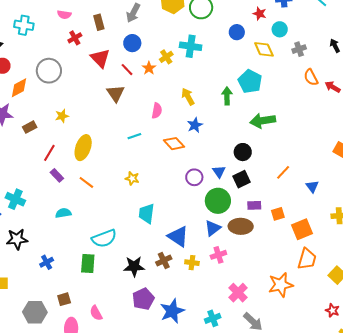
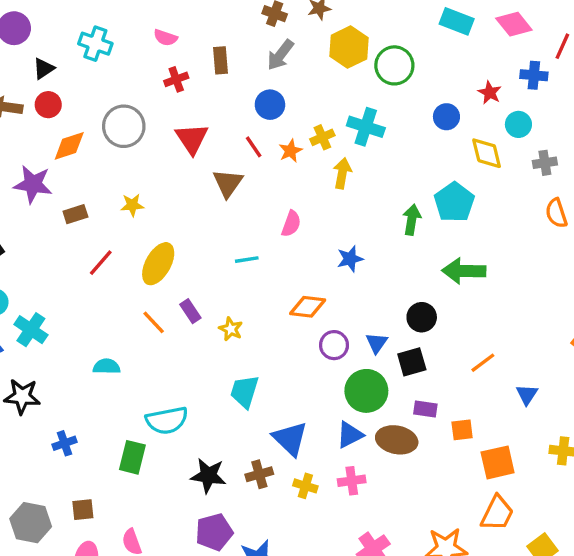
red triangle: (100, 58) -> (192, 139), moved
yellow arrow: (188, 97) -> (342, 173), moved, turned 30
orange diamond: (174, 144) -> (308, 307), moved, turned -50
purple rectangle: (57, 175) -> (190, 311), moved

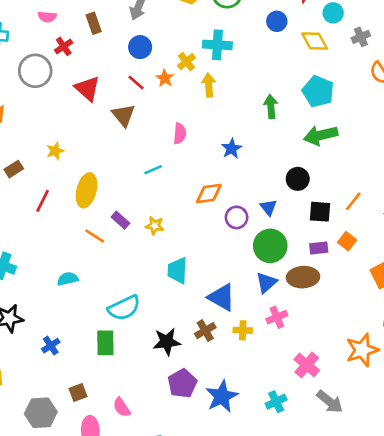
gray circle: (124, 126) -> (35, 71), moved
cyan pentagon: (454, 202) -> (318, 91), moved
black square: (412, 362) -> (320, 212), moved, turned 35
orange square: (462, 430) -> (347, 241), moved, turned -30

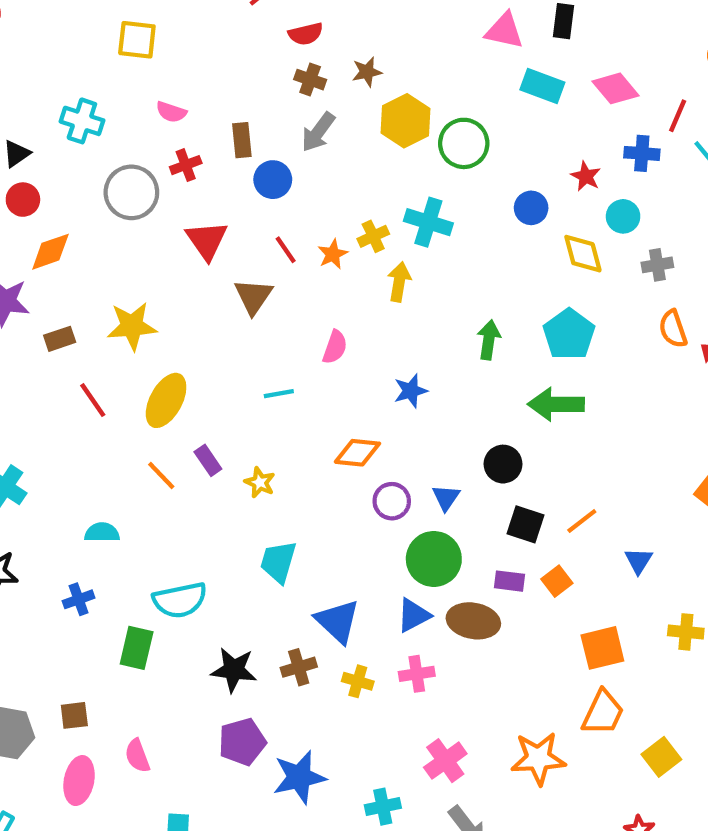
blue circle: (140, 47) -> (273, 180), moved
yellow star: (55, 151) -> (132, 326), size x1.6
red line: (43, 201) -> (93, 400), turned -75
blue cross: (51, 346) -> (79, 599), moved

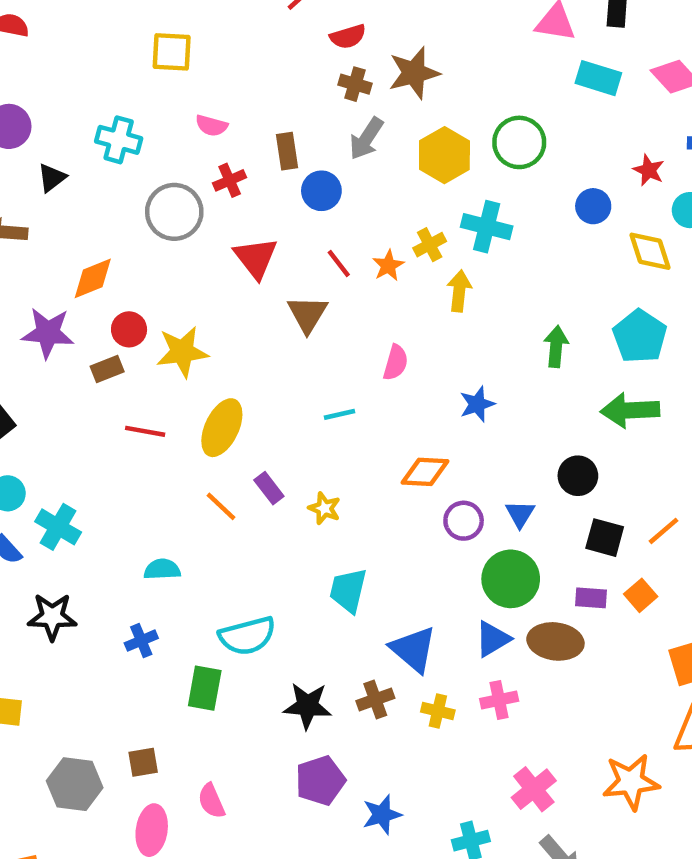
brown star: (367, 72) -> (414, 73), size x1.6
yellow hexagon: (405, 121) -> (444, 155), moved
red circle: (23, 200) -> (129, 329), moved
red line: (93, 400) -> (145, 431), turned -42
blue star: (299, 777) -> (382, 815), size x0.7

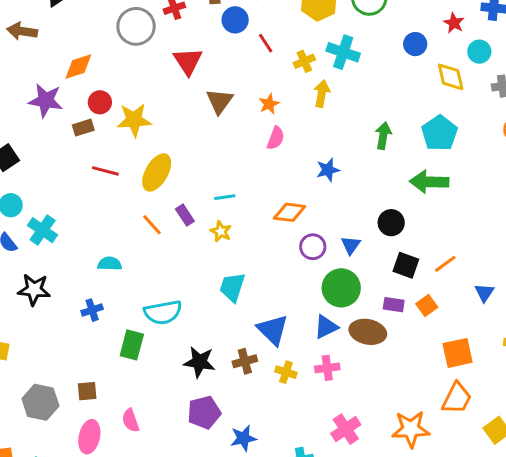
red line: (339, 264) -> (266, 43), moved
orange star: (388, 265) -> (269, 104), moved
cyan line: (339, 414) -> (225, 197), moved

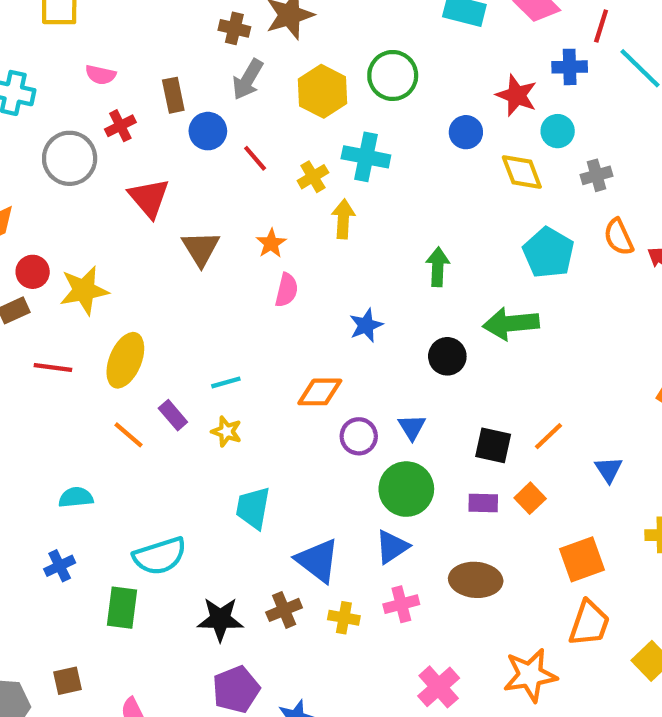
red star: (454, 23) -> (517, 95), size x1.4
cyan pentagon: (440, 133) -> (548, 253), moved
black circle: (391, 223) -> (447, 356), moved
brown ellipse: (368, 332) -> (476, 580), moved

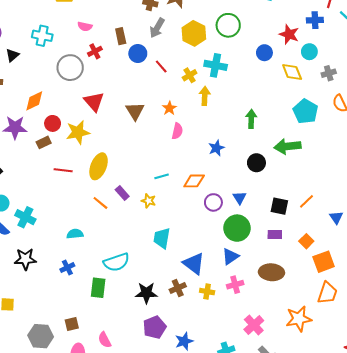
red triangle: (149, 198) -> (94, 102), moved
cyan line: (226, 382) -> (162, 176), moved
orange square: (530, 498) -> (306, 241), moved

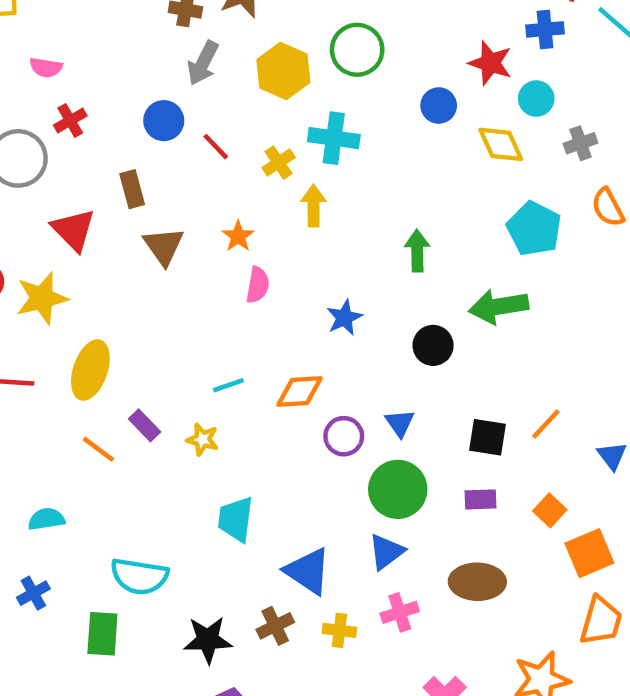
brown rectangle: (121, 36) -> (132, 189), moved
cyan semicircle: (116, 262) -> (139, 576), turned 30

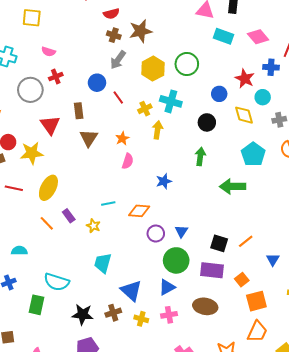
black circle: (433, 345) -> (207, 122), moved
purple rectangle: (481, 499) -> (212, 270), size x1.6

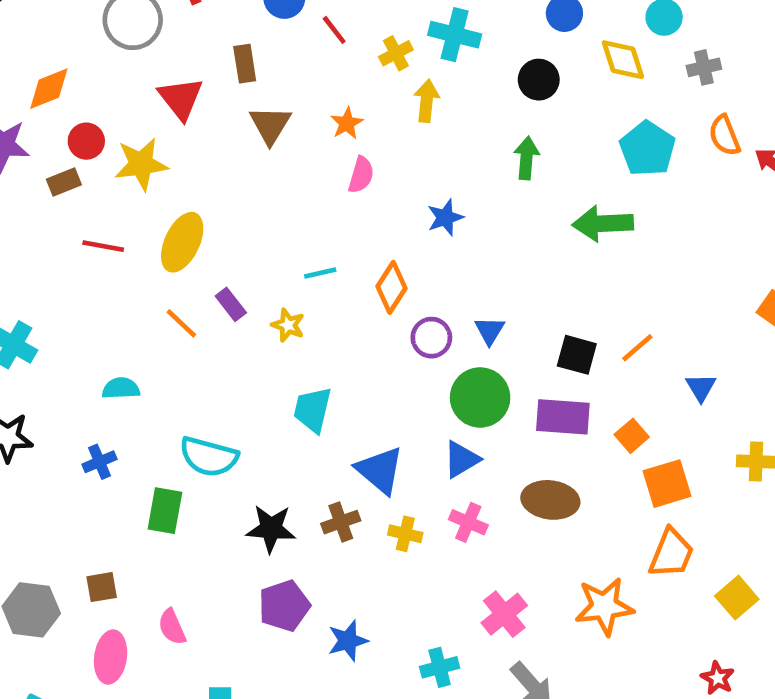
orange diamond: (139, 211) -> (392, 287), turned -60
pink cross: (169, 315) -> (468, 522), turned 35

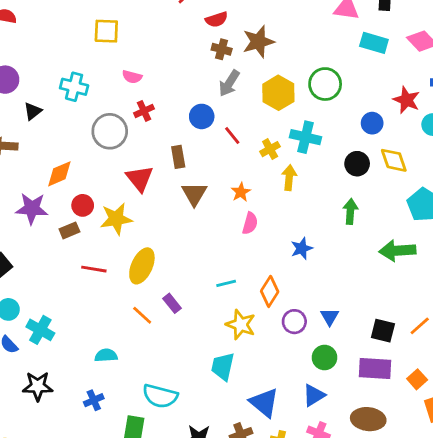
yellow diamond: (623, 60) -> (394, 160), moved
yellow star: (288, 325) -> (241, 325), moved, size x1.5
green circle: (480, 397) -> (325, 357), size x0.7

